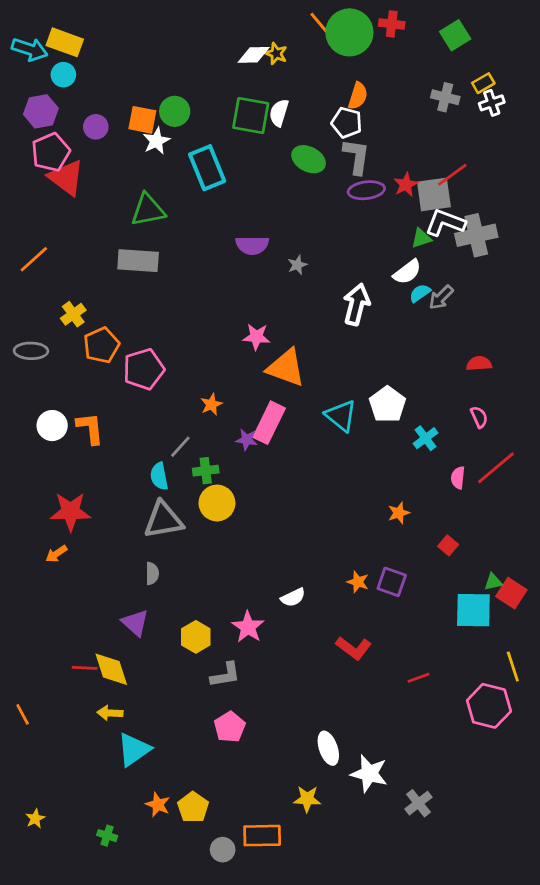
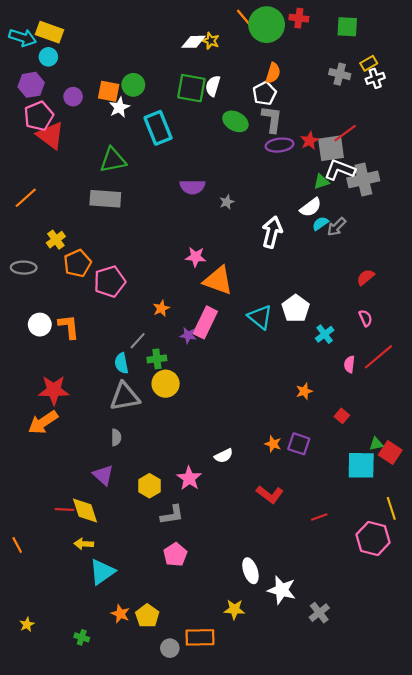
green square: (455, 35) -> (347, 27), turned 35
white pentagon: (347, 123) -> (264, 93), turned 30
red semicircle: (479, 364) -> (365, 277), turned -36
orange arrow: (56, 554) -> (43, 422), size x1.8

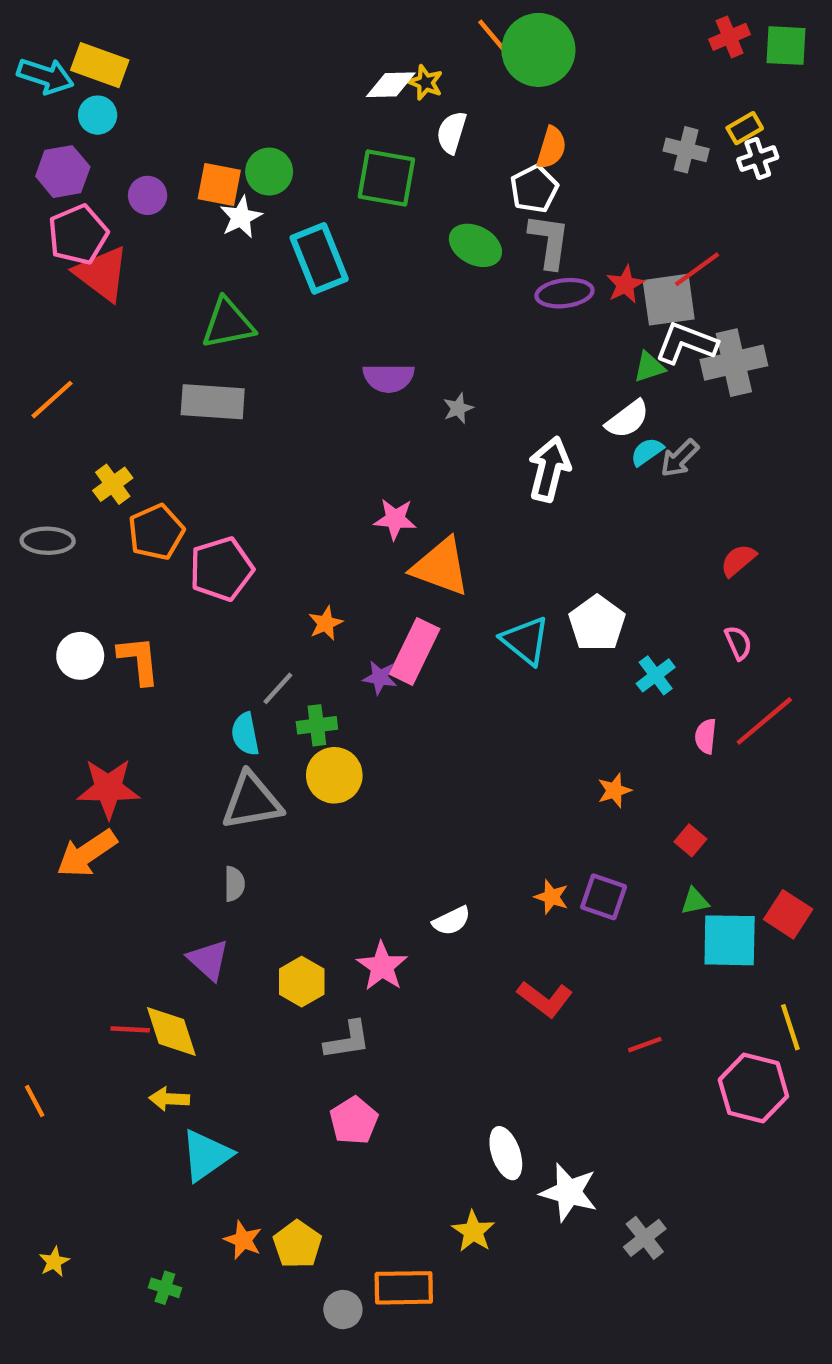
red cross: (299, 18) -> (730, 37), moved, turned -30
green square: (347, 27) -> (786, 46), moved
white semicircle: (213, 86) -> (452, 132), moved
green triangle: (376, 444) -> (695, 901), moved
yellow star: (234, 609) -> (473, 1231), turned 30

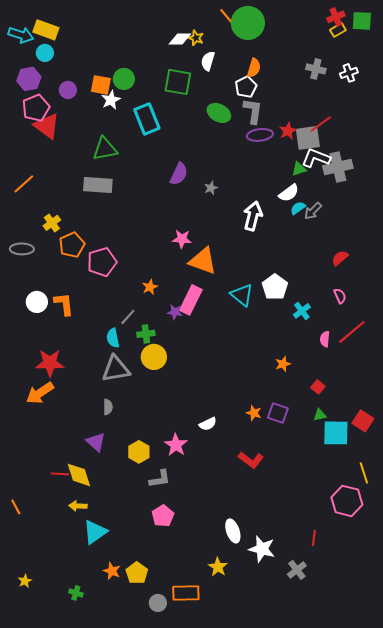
yellow rectangle: (745, 128) -> (338, 30), moved
purple semicircle: (389, 378) -> (179, 174), turned -65
red line: (645, 1045) -> (314, 538), moved, turned -63

